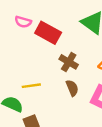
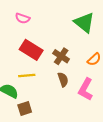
red rectangle: (48, 33) -> (31, 50), moved

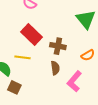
brown cross: (61, 56) -> (58, 46), turned -35
brown square: (25, 108) -> (14, 87), turned 32

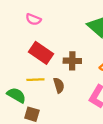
brown semicircle: (55, 68) -> (59, 85), moved

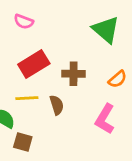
red rectangle: (41, 53) -> (34, 64), turned -65

